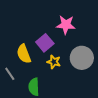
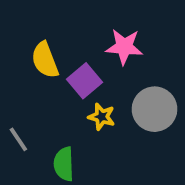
yellow semicircle: (24, 54) -> (45, 60), moved

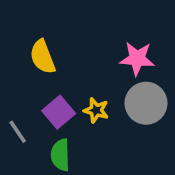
pink star: (124, 47) -> (137, 59), moved
purple square: (85, 81) -> (59, 112), moved

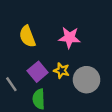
pink star: (137, 59) -> (69, 38), moved
gray circle: (146, 103) -> (87, 80), moved

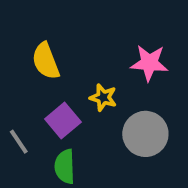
pink star: (69, 38) -> (149, 63), moved
yellow star: (61, 71) -> (103, 97), moved

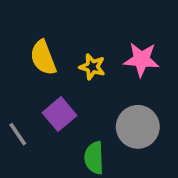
yellow star: (103, 97) -> (92, 67), moved
green semicircle: (65, 167) -> (94, 158), moved

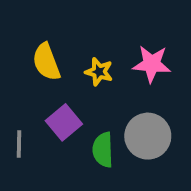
gray line: (18, 134) -> (19, 144), turned 35
green semicircle: (94, 158) -> (103, 150), moved

